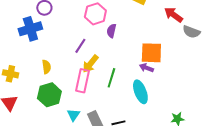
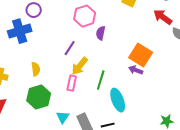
orange square: (151, 53) -> (141, 55), turned 30
pink rectangle: (82, 81) -> (72, 83), size x0.7
cyan ellipse: (140, 92) -> (118, 100), moved

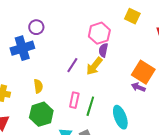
pink hexagon: (85, 16) -> (99, 33), moved
yellow arrow: (80, 66) -> (94, 66), moved
green line: (101, 80) -> (90, 106), moved

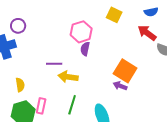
purple line: (72, 65) -> (54, 64), turned 56
yellow arrow: (94, 66) -> (68, 77), moved, turned 60
pink rectangle: (74, 100) -> (41, 106), moved

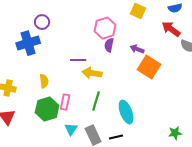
purple arrow: (120, 86) -> (137, 49), moved

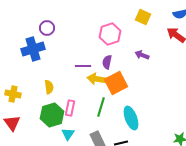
purple semicircle: (109, 45) -> (107, 62), moved
orange square: (149, 67) -> (116, 83), moved, turned 30
cyan triangle: (71, 129) -> (68, 134), moved

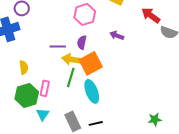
green line: (101, 107) -> (71, 77), moved
cyan ellipse: (131, 118) -> (92, 91), moved

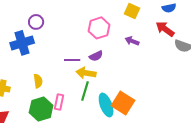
purple arrow: (117, 35) -> (132, 41), moved
purple semicircle: (82, 42) -> (96, 56), turned -128
orange square: (91, 63) -> (123, 103), moved, turned -30

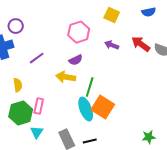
red arrow: (165, 29) -> (141, 44), moved
purple line: (72, 60) -> (37, 58), moved, turned -35
green line: (85, 91) -> (90, 87), moved

